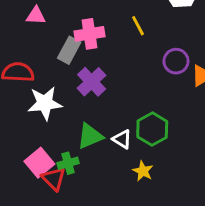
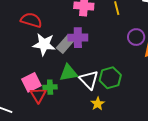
gray rectangle: (69, 50) -> (65, 44), moved
purple cross: (92, 82) -> (78, 38), turned 30
white triangle: (122, 139) -> (89, 80), size x1.5

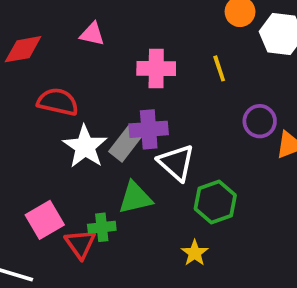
white star: (44, 44) -> (85, 147), turned 30
white triangle: (89, 80) -> (176, 163), moved
pink square: (31, 82) -> (45, 220), moved

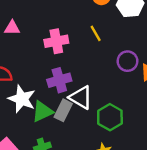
gray rectangle: (125, 144) -> (63, 110), moved
green triangle: (135, 198) -> (42, 111), moved

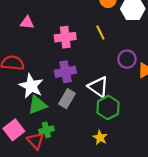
white triangle: (81, 97) -> (98, 87), moved
green triangle: (42, 111) -> (37, 105), moved

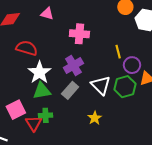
yellow line: (100, 33) -> (118, 52), moved
purple cross: (65, 72) -> (73, 66), turned -30
green hexagon: (108, 108) -> (125, 87), moved
yellow star: (100, 138) -> (95, 118), moved

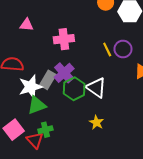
purple circle: (132, 65) -> (123, 49), moved
white star: (39, 72) -> (31, 87), turned 30
green hexagon: (125, 87) -> (74, 89), moved
gray rectangle: (70, 90) -> (48, 80), moved

